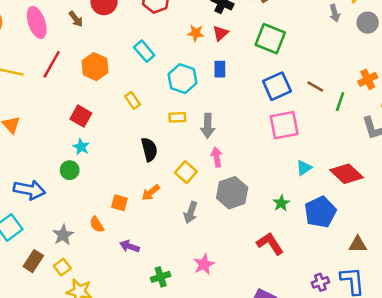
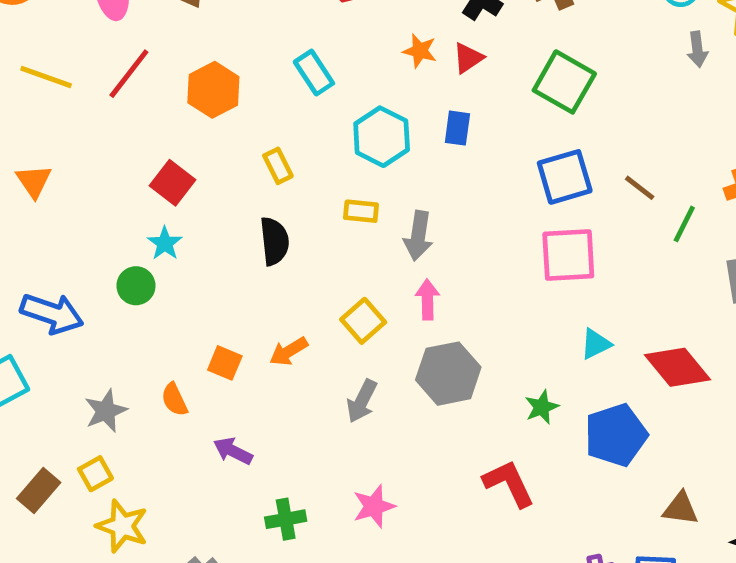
black semicircle: (149, 149) -> (274, 241), moved
brown rectangle: (33, 261) -> (39, 491), moved

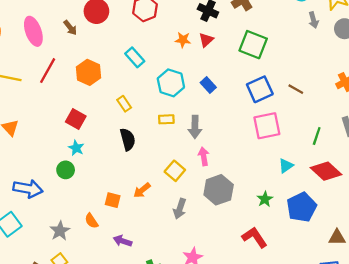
blue rectangle: (457, 128) -> (208, 85), moved, turned -42
green line: (684, 224) -> (317, 136), moved

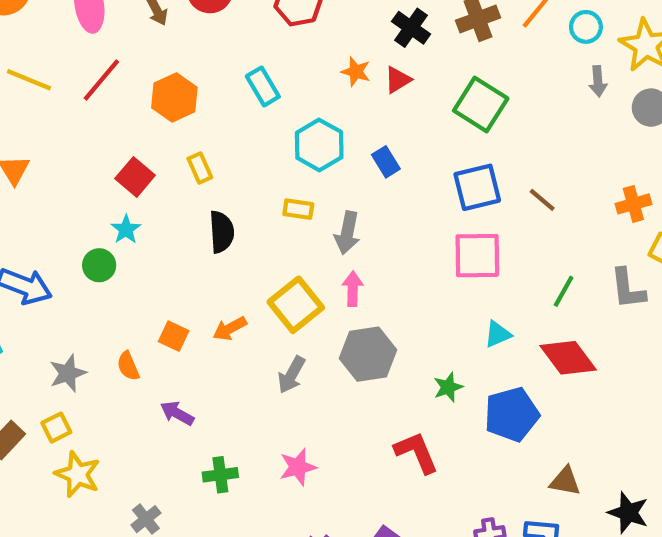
yellow rectangle: (124, 104) -> (200, 168), moved
yellow square: (175, 171) -> (296, 305), size x1.4

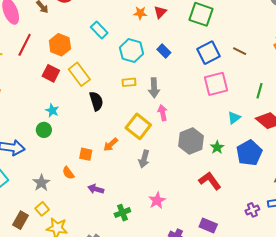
yellow rectangle: (200, 168) -> (79, 74), size x1.6
red square: (135, 177) -> (51, 73), moved
gray hexagon: (368, 354) -> (191, 141), moved

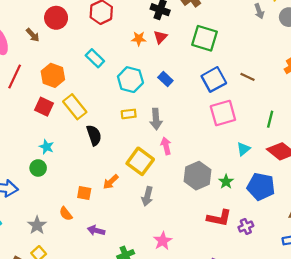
blue pentagon: (249, 153) -> (261, 187), turned -30
red L-shape: (210, 181) -> (219, 218), turned 140
purple cross: (252, 210) -> (246, 227), moved

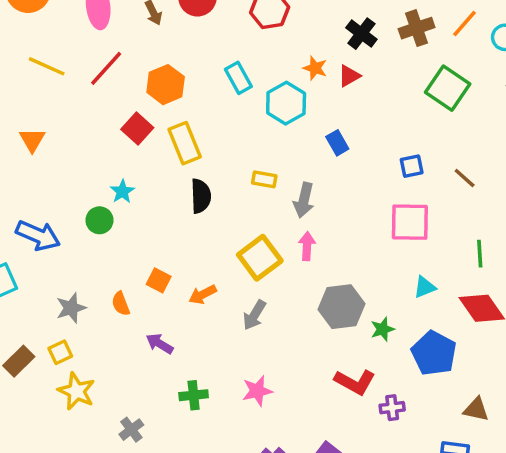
green square: (205, 38) -> (448, 88), moved
blue square: (214, 79) -> (412, 166), size x0.6
cyan hexagon: (130, 80) -> (286, 103), moved
green line: (270, 119) -> (480, 254), turned -35
orange arrow: (111, 182) -> (203, 295), moved

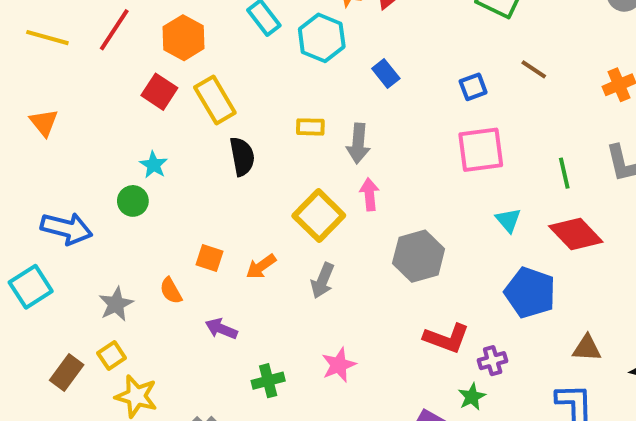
brown line: (465, 178) -> (534, 69), moved
cyan triangle: (425, 287) -> (508, 220), turned -40
green star: (383, 329) -> (472, 397), moved

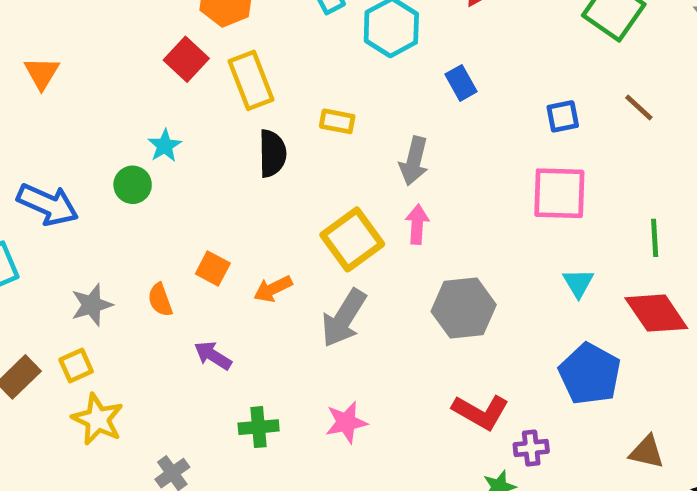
yellow rectangle: (310, 127) -> (337, 121), moved
gray arrow: (323, 281) -> (344, 318), size x1.4

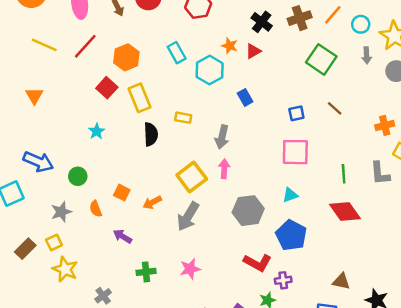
green circle: (133, 185) -> (78, 176), moved
cyan triangle: (578, 283) -> (290, 195), moved, turned 42
blue pentagon: (590, 374) -> (291, 235), moved

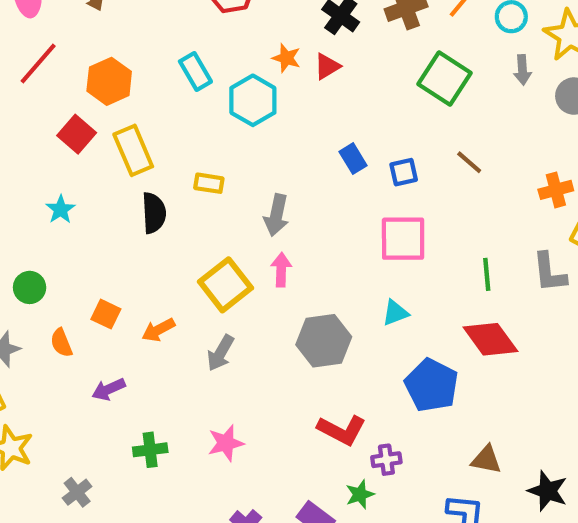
blue rectangle: (245, 97) -> (353, 159), moved
gray arrow: (188, 216) -> (221, 353), size x0.7
blue pentagon: (291, 235) -> (432, 385), moved
purple arrow: (123, 236) -> (109, 389), turned -54

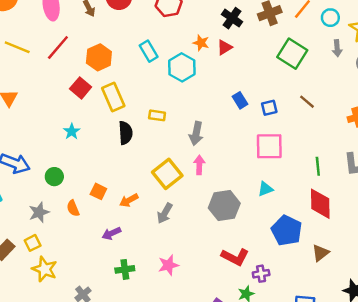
red diamond: (490, 339) -> (320, 204), turned 36
purple arrow: (109, 389) -> (111, 233), moved
brown triangle: (486, 460) -> (321, 253), moved, turned -48

